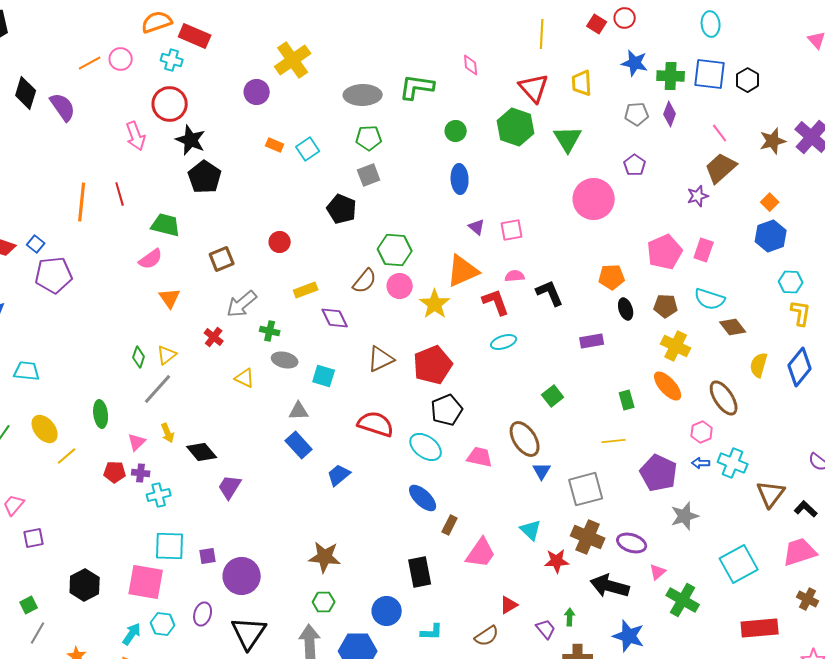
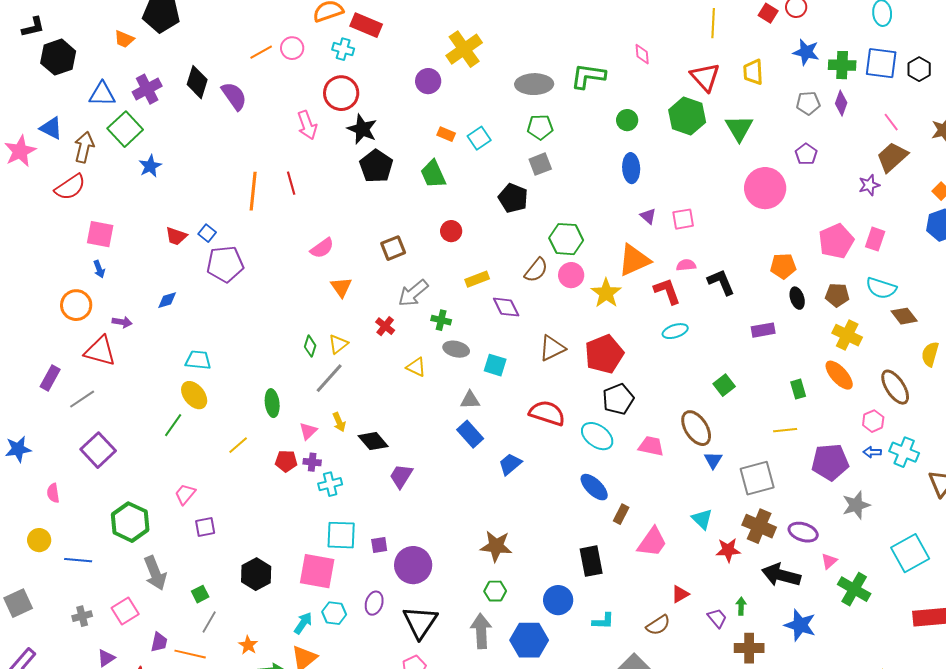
green trapezoid: (166, 225) -> (433, 174), moved, turned -128
yellow ellipse: (45, 429) -> (194, 395), moved
purple pentagon: (659, 473) -> (830, 462), turned -30

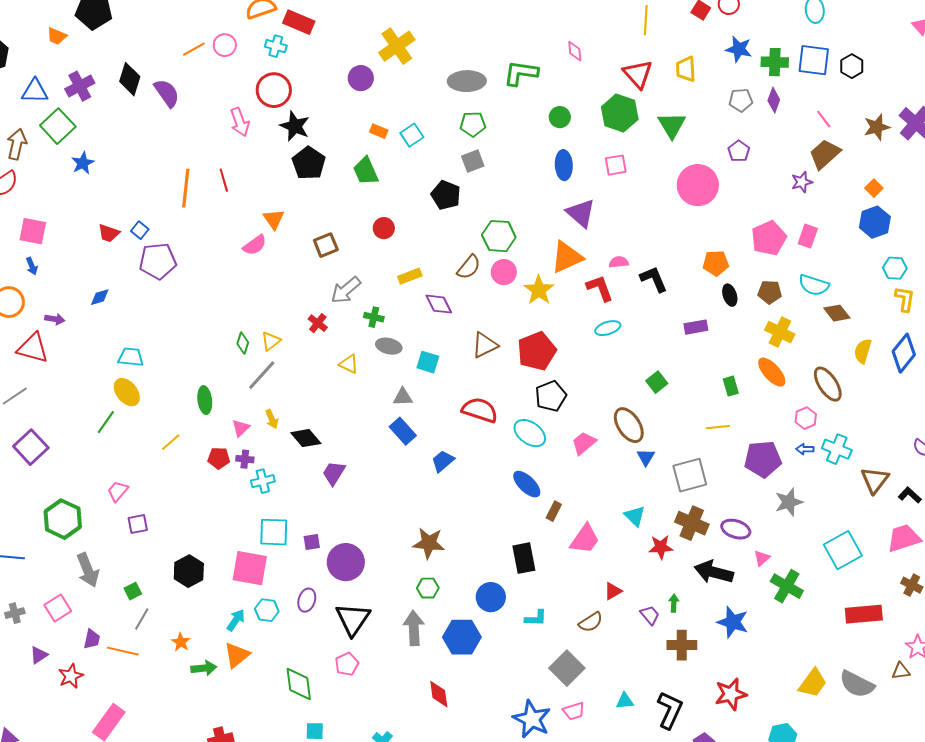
purple triangle: (648, 216) -> (581, 213), size x1.8
pink square: (683, 219) -> (616, 165), moved
orange triangle: (341, 287) -> (274, 219), moved
pink trapezoid: (651, 446) -> (584, 443), turned -52

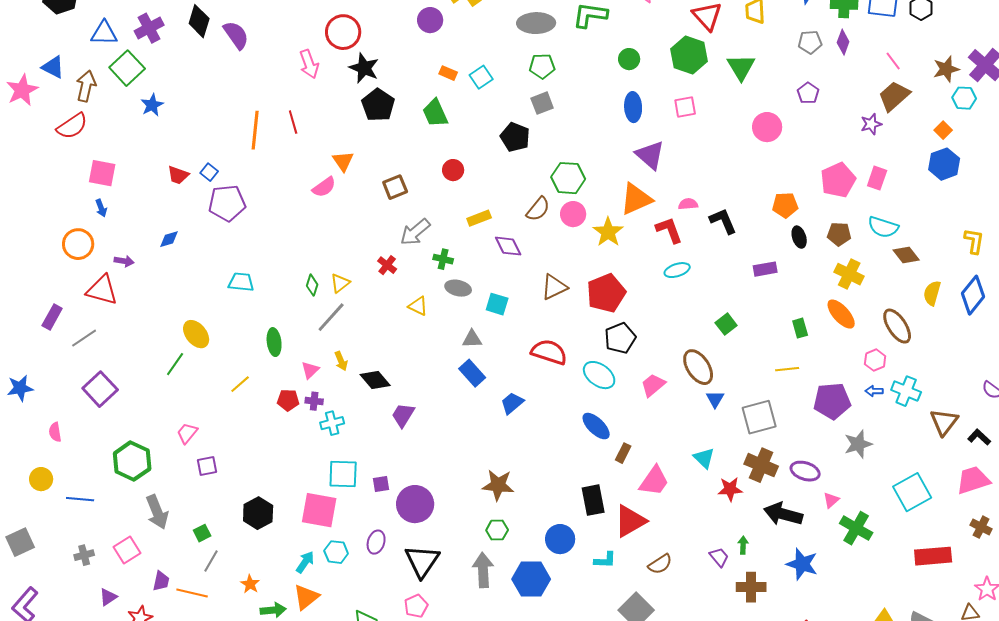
pink circle: (698, 185) -> (767, 127), size x0.7
cyan hexagon: (895, 268) -> (964, 98), moved
cyan trapezoid: (131, 357) -> (241, 282), moved
red triangle: (613, 591) -> (630, 521), moved, size x1.8

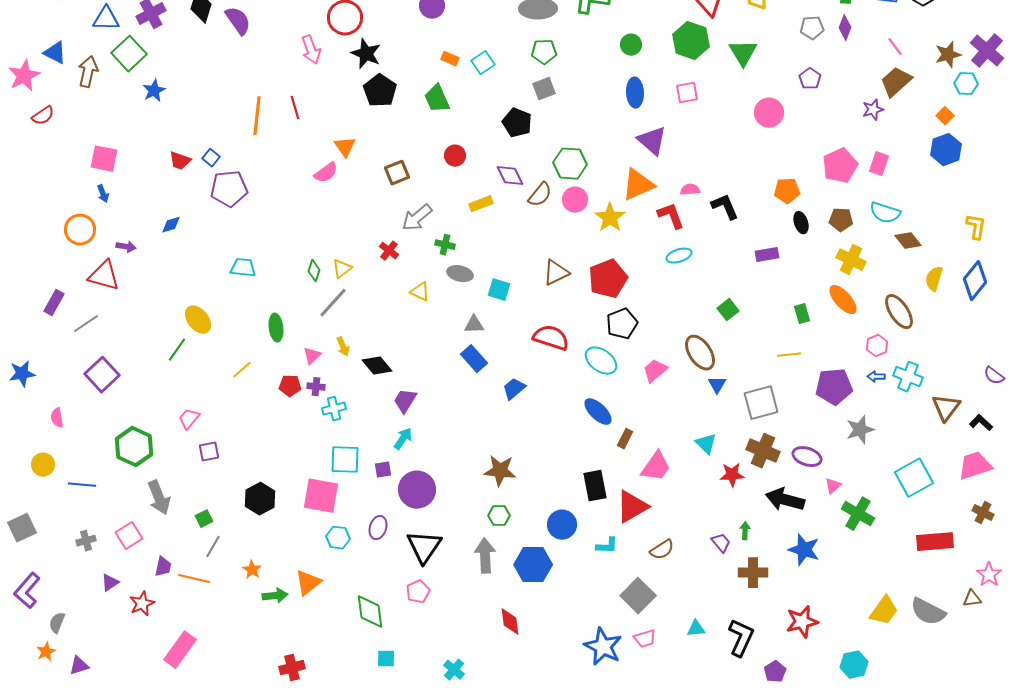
red semicircle: (72, 126) -> (43, 116), moved, size x0.7
purple diamond: (508, 246) -> (510, 176), moved
cyan arrow: (305, 562) -> (403, 439), moved

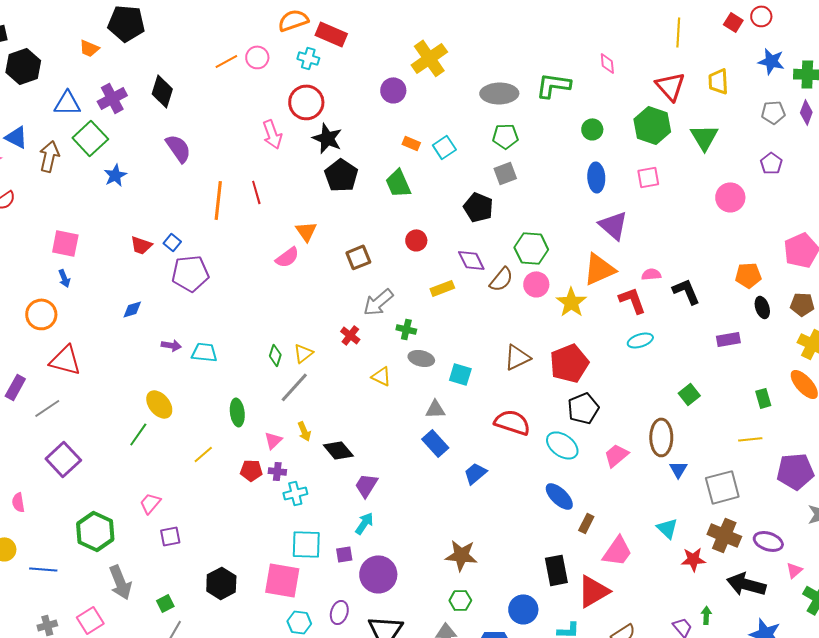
purple semicircle: (238, 21) -> (178, 148), moved
purple arrow: (126, 247) -> (171, 345), moved
brown ellipse: (700, 353) -> (661, 437), turned 33

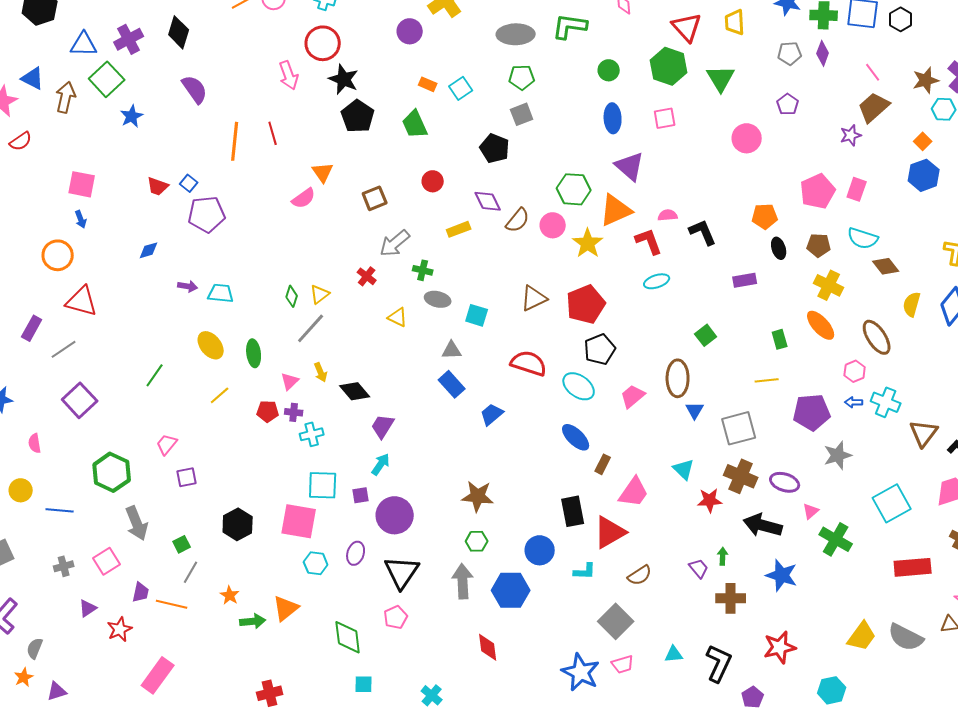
green hexagon: (531, 248) -> (574, 189), moved
yellow ellipse: (159, 404) -> (211, 345), moved

